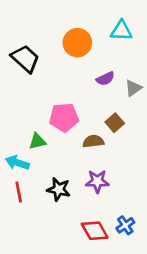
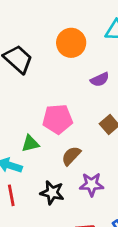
brown semicircle: (93, 141) -> (71, 156), moved, turned -40

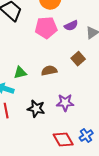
pink pentagon: (58, 119) -> (46, 28), moved
brown semicircle: (71, 156) -> (49, 71), moved, turned 35

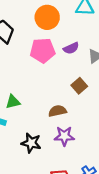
brown semicircle: (49, 71) -> (57, 111), moved

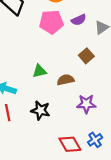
green triangle: (13, 102) -> (39, 71), moved
purple star: (64, 136) -> (86, 104), moved

